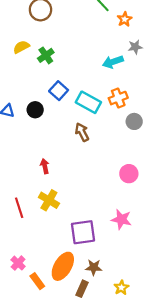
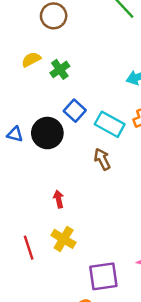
black circle: (35, 110) -> (47, 133), size x1.6

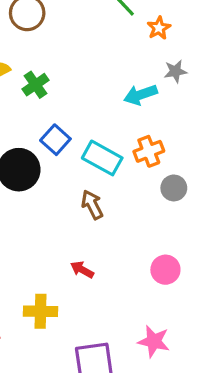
red arrow: (59, 199) -> (82, 270), moved, turned -49
yellow cross: (64, 239) -> (40, 311), turned -30

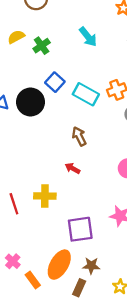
cyan arrow: (140, 95) -> (88, 37), moved, turned -110
brown arrow: (92, 205) -> (79, 136), moved

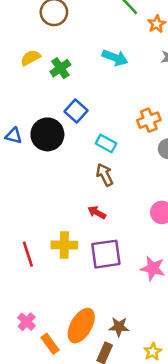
cyan arrow: (88, 37) -> (115, 58), turned -30
cyan rectangle: (86, 94) -> (106, 144), moved, size x0.7
purple square: (80, 229) -> (106, 254), moved

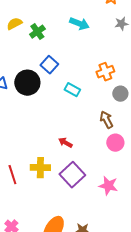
brown arrow: (105, 175) -> (106, 120), moved
purple square: (106, 254) -> (72, 175), turned -35

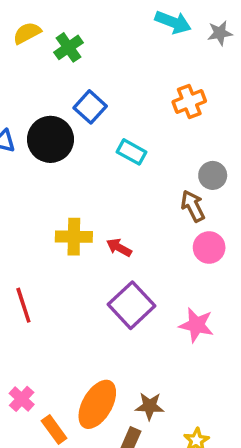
cyan arrow: (79, 24) -> (173, 22), moved
orange cross: (105, 72) -> (189, 102), moved
gray circle: (120, 94) -> (213, 175), moved
yellow cross: (40, 168) -> (74, 237), moved

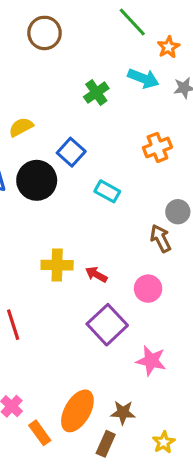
yellow semicircle: (27, 33) -> (21, 127), moved
green cross: (68, 47) -> (96, 93), moved
pink circle: (209, 248) -> (148, 289), moved
pink star: (196, 325) -> (151, 361), moved

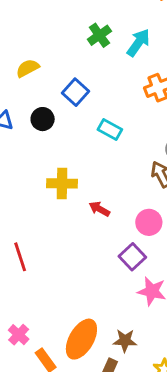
cyan arrow: (143, 78) -> (138, 43), moved, turned -76
black circle: (37, 180) -> (43, 119), size x0.6
yellow cross: (57, 265) -> (62, 183), moved
purple square: (107, 325) -> (132, 257), moved, size x0.7

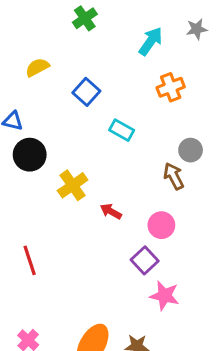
green cross: (99, 35) -> (85, 18), moved
black circle: (43, 119) -> (30, 155), moved, size x1.4
yellow cross: (62, 183) -> (73, 185), turned -36

